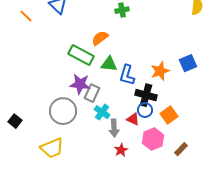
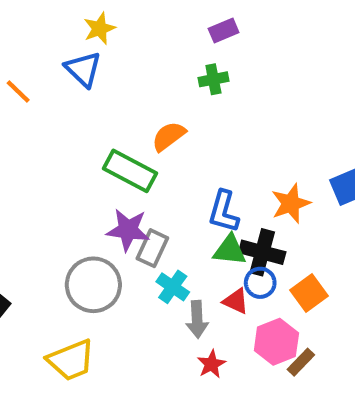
green triangle: (109, 64) -> (230, 250), moved
brown rectangle: (181, 149) -> (301, 362), moved

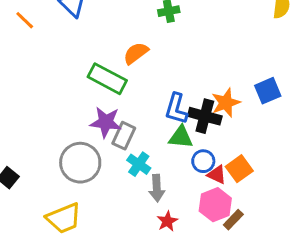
black cross: (262, 252) -> (205, 116), moved
red triangle: (236, 301) -> (217, 175), moved

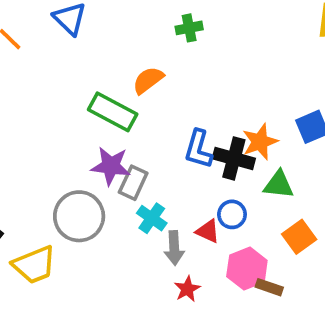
green triangle: (181, 137) -> (279, 185), moved
orange square: (239, 169) -> (299, 237), moved
red triangle: (217, 175) -> (208, 231), moved
yellow trapezoid: (64, 218) -> (34, 265), moved
brown rectangle: (233, 220) -> (269, 287), turned 65

